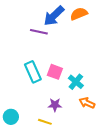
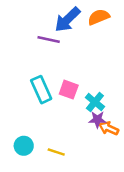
purple star: (55, 105) -> (97, 120), moved
cyan circle: (11, 117) -> (24, 146), moved

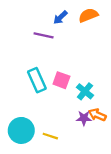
blue arrow: (67, 20) -> (60, 18), size x0.6
purple star: (97, 120) -> (84, 118), moved
cyan circle: (24, 146) -> (21, 130), size x1.5

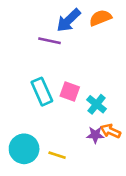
blue arrow: (60, 18) -> (69, 20), size x1.5

